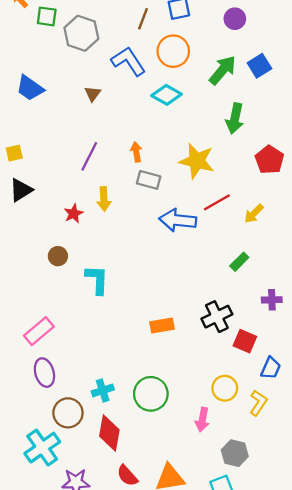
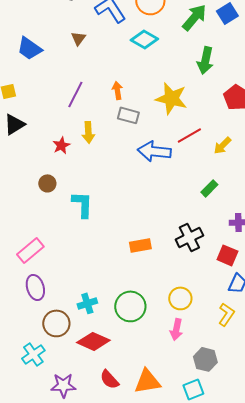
blue trapezoid: (30, 88) -> (29, 48), moved
red square: (245, 341) -> (227, 255), moved
yellow circle: (225, 388) -> (180, 298), moved
red diamond: (109, 433) -> (93, 341), turned -76
cyan cross: (42, 448) -> (33, 354), size x0.7

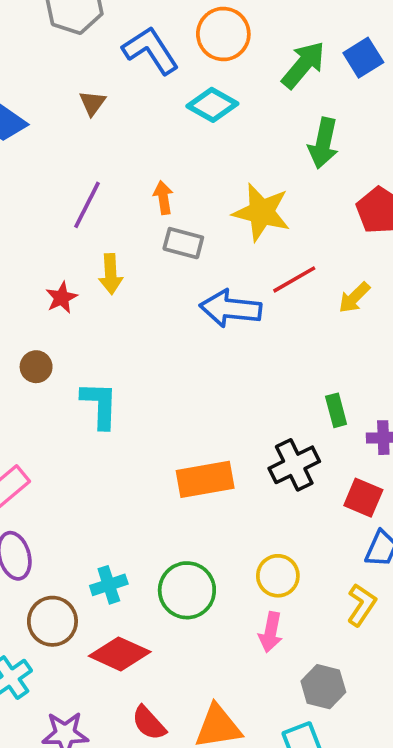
green rectangle: (209, 188) -> (336, 410), moved, turned -60
orange rectangle: (140, 245) -> (205, 479), size x1.4

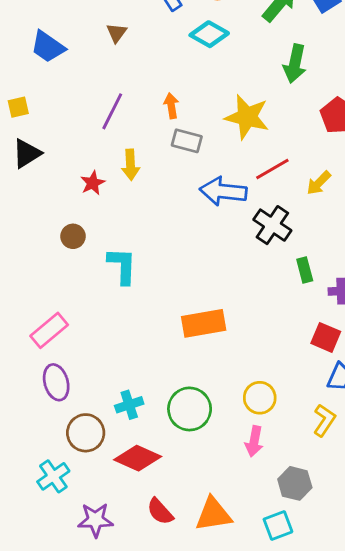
black cross: (294, 465) -> (272, 225), moved, turned -30

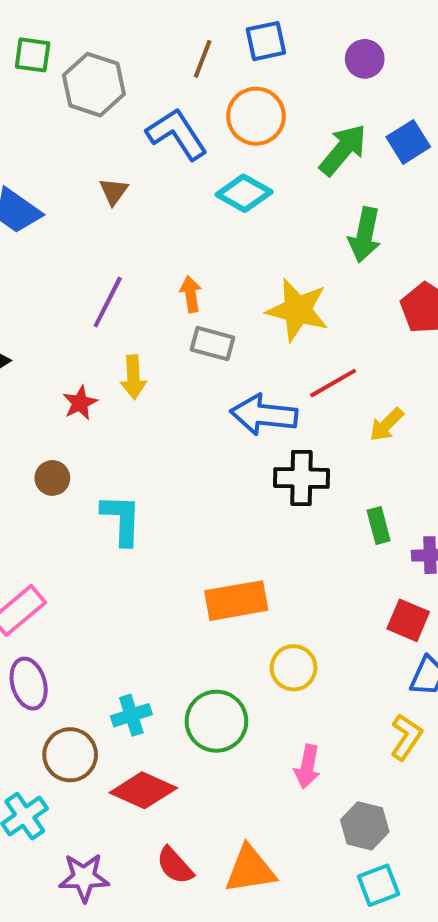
yellow arrow: (319, 183) -> (386, 425), moved
black cross: (272, 225) -> (301, 478), moved, turned -33
yellow circle: (260, 398) -> (294, 668), moved
cyan square: (278, 526) -> (379, 885), moved

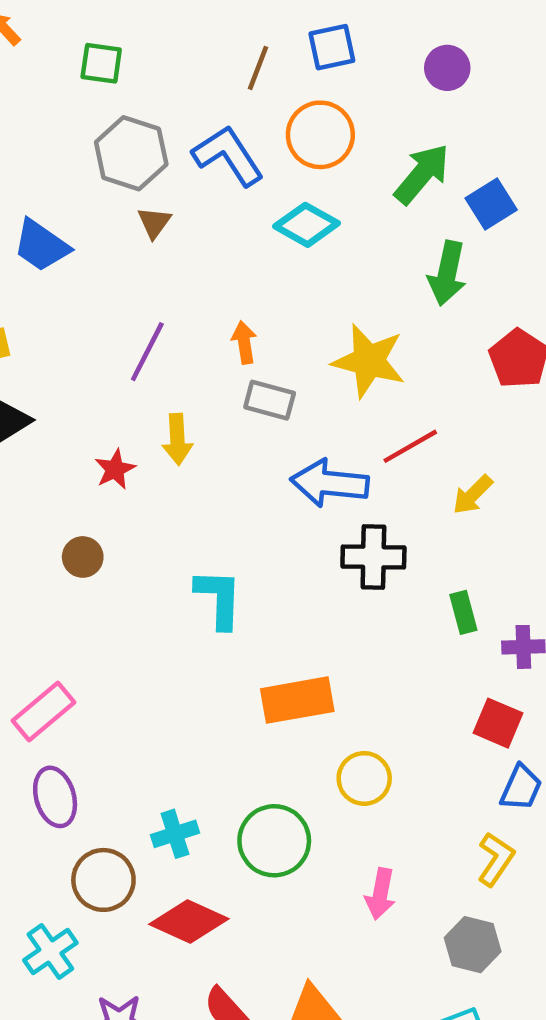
green square: (33, 55) -> (101, 63), moved
gray hexagon: (94, 85) -> (131, 153), moved
blue square: (408, 142) -> (491, 204), moved
cyan L-shape: (122, 519) -> (219, 599), moved
gray hexagon: (365, 826) -> (473, 945), moved

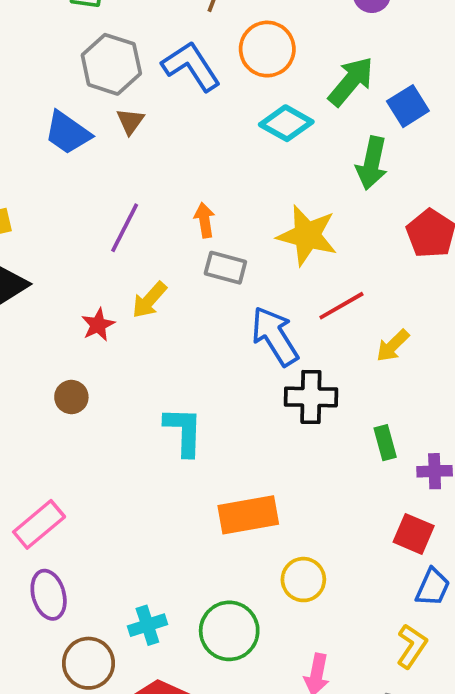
cyan diamond: (306, 225) -> (286, 123), moved
blue trapezoid: (41, 246) -> (68, 133), moved
yellow arrow: (177, 439) -> (149, 300), turned 45
blue arrow: (330, 483) -> (275, 336), turned 52

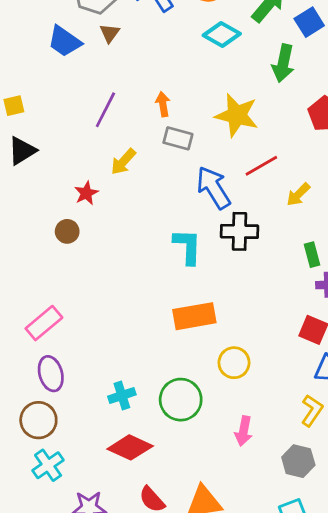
red star: (98, 325) -> (86, 193), moved
cyan L-shape: (184, 431) -> (188, 246), moved
green rectangle: (385, 443) -> (312, 255), moved
brown circle: (89, 663) -> (38, 420), moved

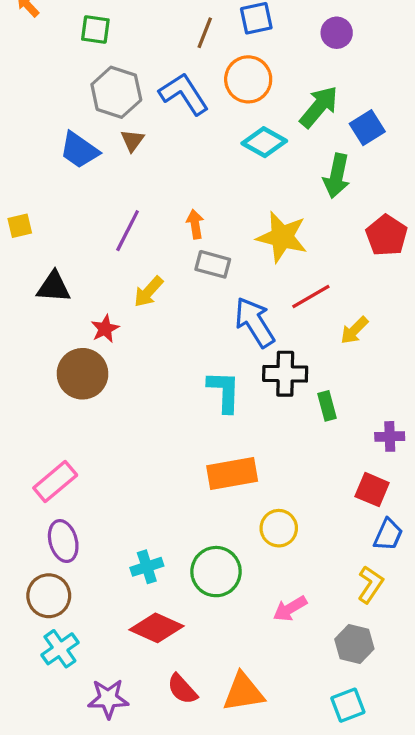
black triangle: (22, 151) -> (54, 287), moved, turned 36
brown circle: (67, 231) -> (83, 374), size x1.8
green rectangle: (312, 255) -> (327, 406), moved
pink arrow: (244, 431) -> (290, 609), turned 48

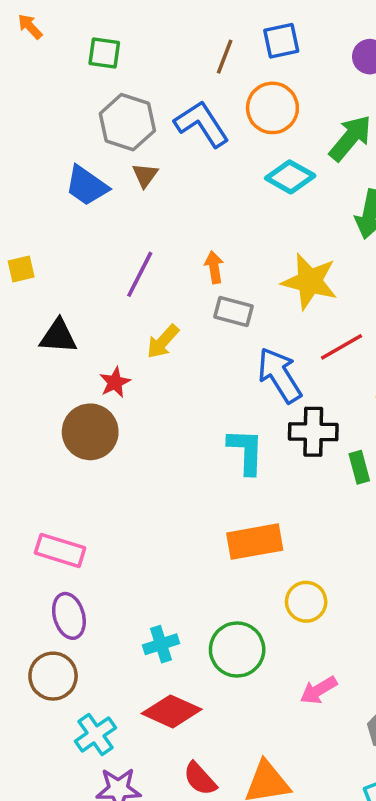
pink rectangle: (55, 482) -> (60, 550), turned 57
cyan cross: (60, 649) -> (95, 734), moved

